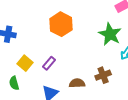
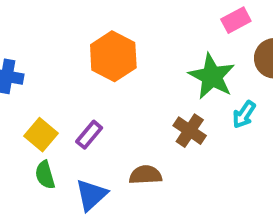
brown cross: (103, 75) -> (190, 131), moved, turned -35
green semicircle: (14, 83) -> (45, 175), moved

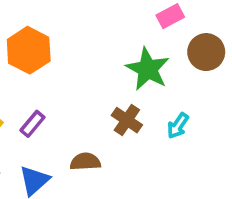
orange hexagon: (113, 56) -> (29, 50), moved
cyan arrow: (244, 115) -> (178, 126), moved

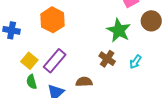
purple rectangle: (32, 124) -> (55, 61), size x1.6

